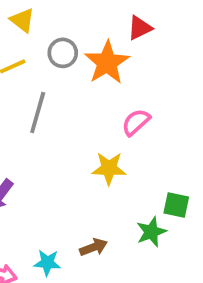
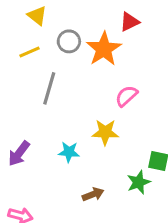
cyan star: (47, 263) -> (69, 152), moved

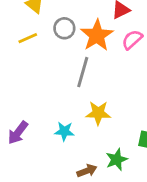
gray line: (49, 88) -> (83, 72), moved
pink semicircle: (126, 96) -> (132, 40), moved
green star: (139, 182) -> (117, 159), moved

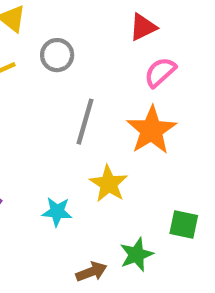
orange star: (97, 35) -> (151, 130), moved
yellow star: (98, 113) -> (109, 184), turned 30

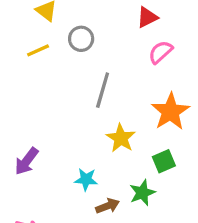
orange star: (151, 130) -> (170, 112), moved
cyan star: (57, 212) -> (86, 179), moved
green square: (184, 225) -> (164, 161), moved, turned -35

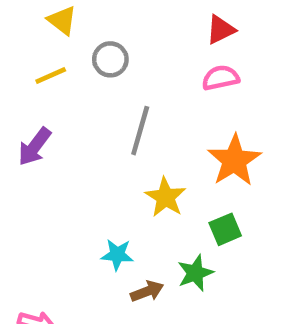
red triangle: (147, 17) -> (221, 30), moved
pink semicircle: (161, 52) -> (221, 78), turned 30
purple arrow: (26, 161) -> (35, 147), moved

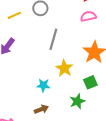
cyan star: (117, 255) -> (43, 85), moved
brown arrow: (147, 291) -> (41, 109), moved

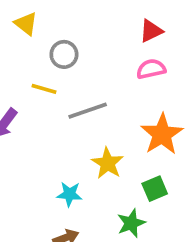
yellow line: (14, 15) -> (44, 89), moved, turned 40
gray line: (53, 39) -> (88, 111), turned 55

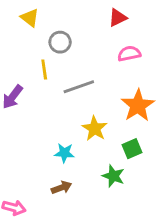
red triangle: (151, 31) -> (118, 18), moved
yellow line: (44, 89) -> (44, 69), turned 66
green star: (131, 223) -> (113, 176), turned -30

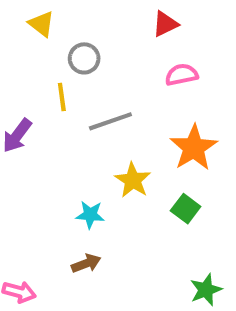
green square: (132, 149) -> (186, 209), turned -30
green star: (113, 176) -> (206, 290), moved, turned 30

